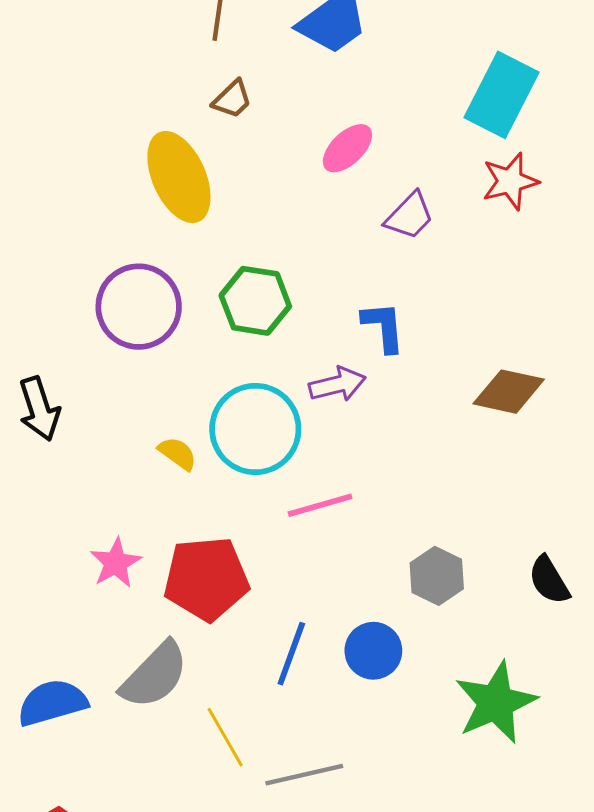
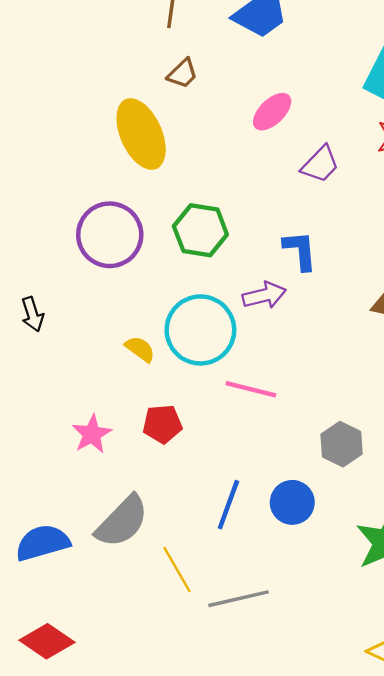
black arrow: (39, 409) -> (32, 314), size x0.7
pink line: (320, 505) -> (251, 389), turned 30
red pentagon: (206, 579) -> (162, 424), moved, size x0.6

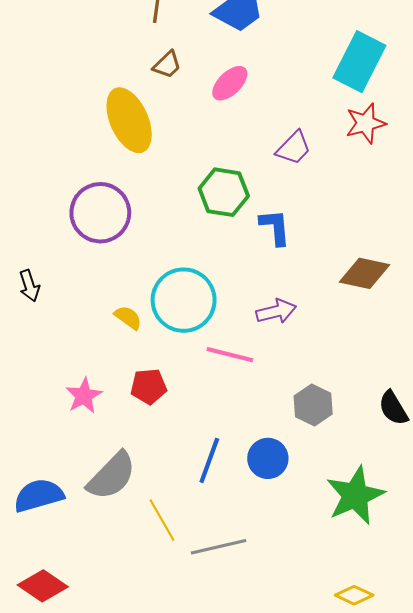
pink ellipse: (272, 112) -> (230, 83), moved
green hexagon: (200, 230) -> (224, 192), moved
purple arrow: (264, 295) -> (276, 311), moved

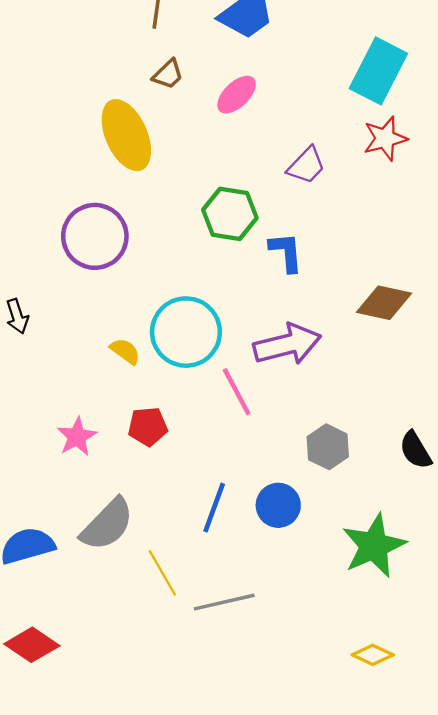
purple arrow: (276, 311) -> (287, 344), size x1.5
pink line: (230, 355) -> (237, 392), turned 48

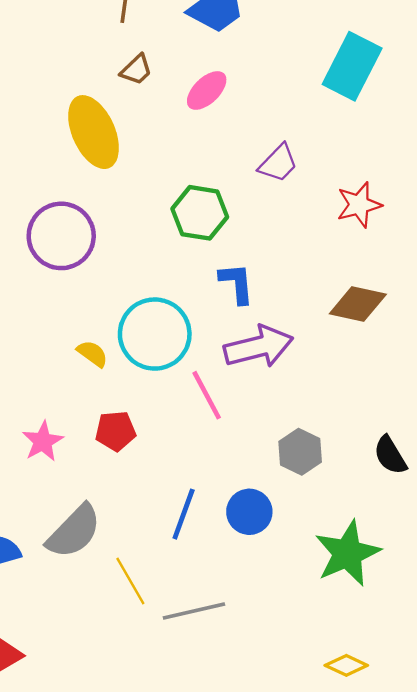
red star: (385, 138) -> (359, 205), moved
blue L-shape: (286, 252) -> (237, 283), moved

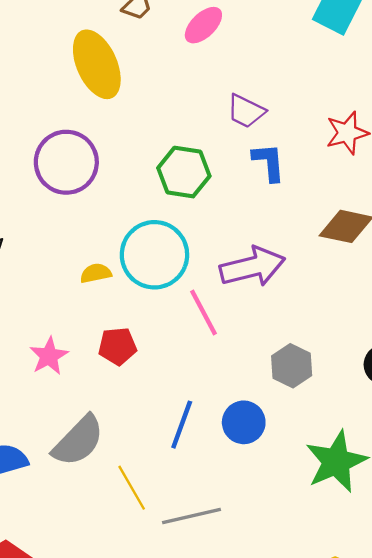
purple trapezoid: (278, 163) -> (246, 111), moved, turned 72
green hexagon: (200, 213) -> (184, 172), moved
blue L-shape: (237, 283) -> (269, 162), moved
yellow semicircle: (92, 354) -> (96, 273), turned -48

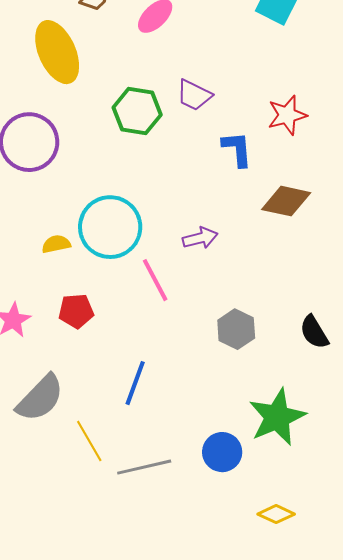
blue L-shape: (269, 162) -> (237, 149), moved
green hexagon: (184, 172) -> (137, 111), moved
purple arrow: (252, 267) -> (200, 238), size x0.6
blue circle: (244, 422) -> (222, 452), moved

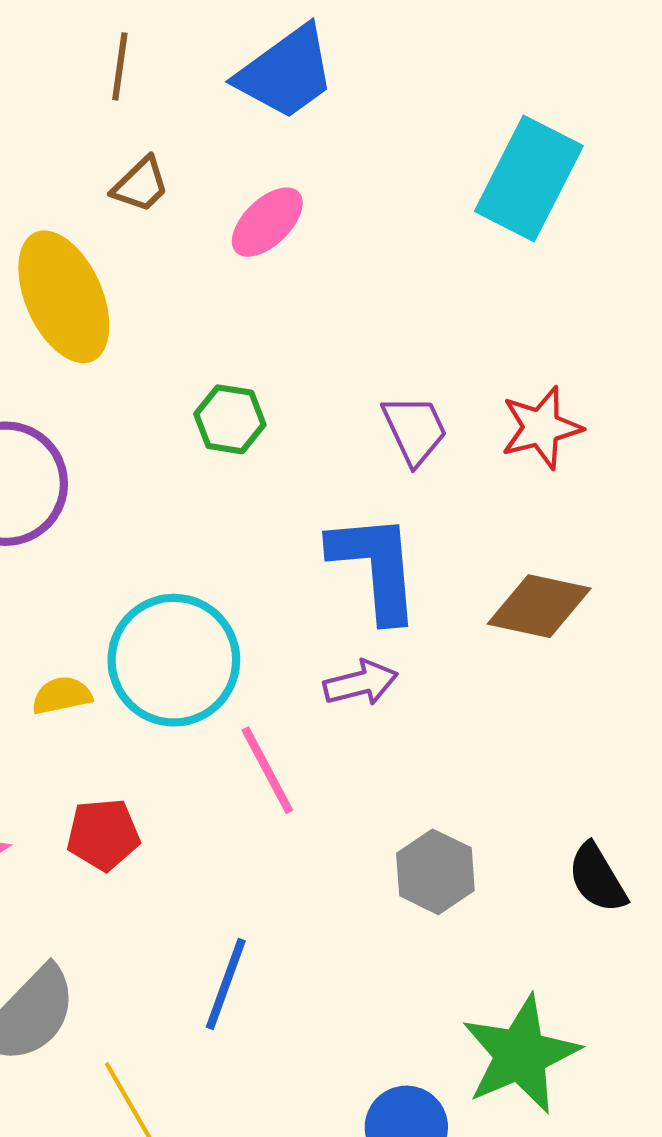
purple trapezoid: (194, 95) -> (415, 430), moved, turned -141
green hexagon: (137, 111) -> (230, 419), size x0.7
blue L-shape: (237, 149) -> (375, 567), moved, size x1.5

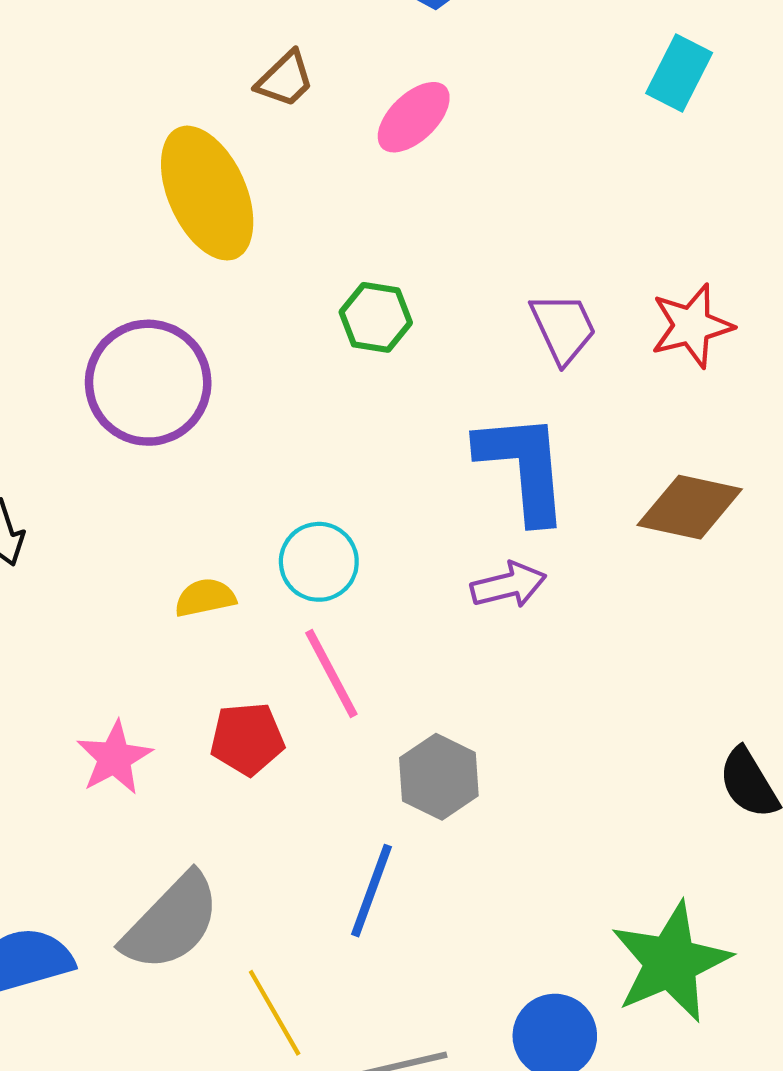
cyan rectangle: (529, 179) -> (679, 73), size x0.6
cyan circle: (174, 660) -> (319, 562), size x0.6
pink line: (267, 770) -> (331, 674), moved
gray hexagon: (435, 872) -> (439, 777), moved

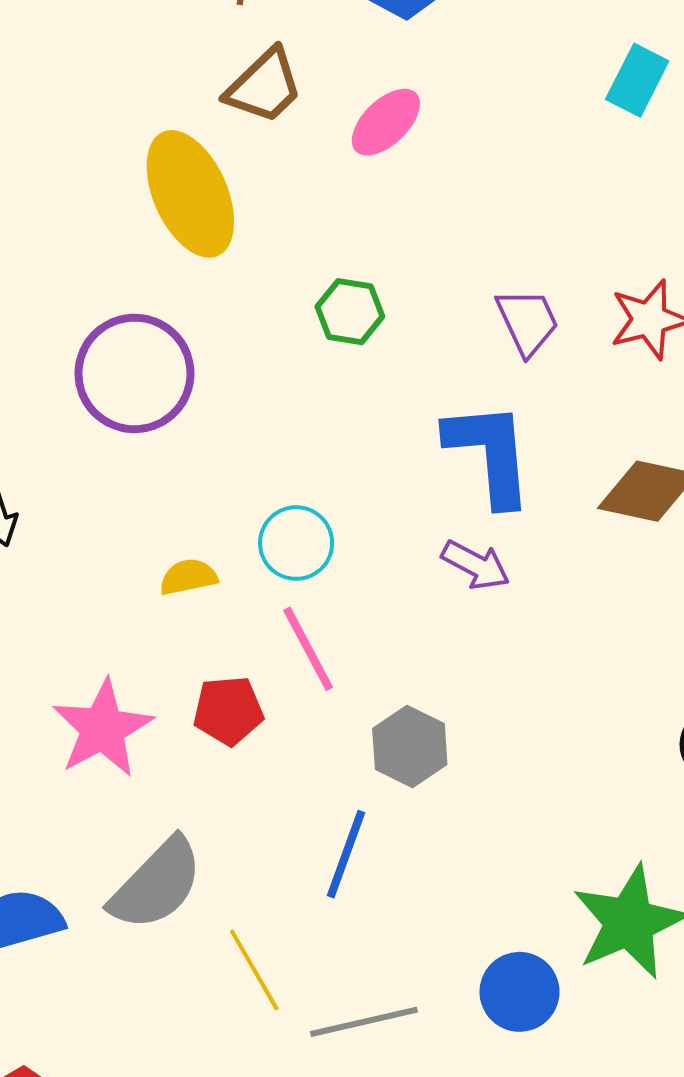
brown trapezoid: (285, 79) -> (264, 86), size x1.4
purple arrow: (508, 585) -> (476, 565), turned 42
pink star: (114, 758) -> (103, 729), size x1.4

